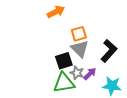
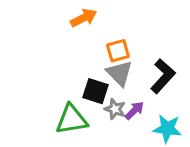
black square: (64, 61) -> (96, 91), turned 36
green triangle: (64, 83) -> (72, 120), moved

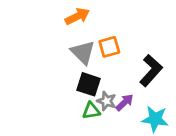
gray triangle: (119, 73) -> (83, 52), moved
green triangle: (72, 120) -> (91, 111), moved, size x0.6

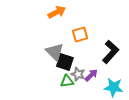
gray triangle: (83, 52) -> (55, 52), moved

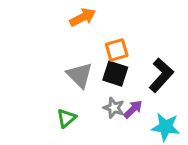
black square: (65, 62) -> (115, 74), moved
green triangle: (67, 81) -> (66, 118), moved, turned -32

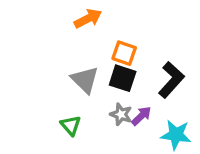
orange square: (117, 50) -> (124, 53), turned 35
green triangle: (66, 118) -> (71, 125), turned -30

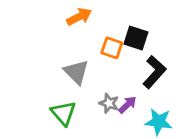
black square: (123, 78) -> (136, 38), moved
green triangle: (71, 125) -> (64, 113), size x1.4

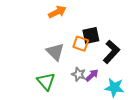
black square: (136, 38) -> (91, 35), moved, turned -30
orange square: (112, 48) -> (81, 44), moved

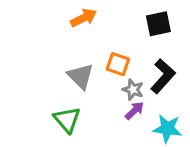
black square: (91, 35) -> (158, 24), moved
gray star: (79, 74) -> (133, 90), moved

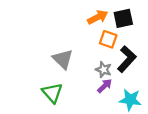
orange arrow: (84, 18) -> (98, 17), moved
orange square: (118, 64) -> (108, 39), moved

